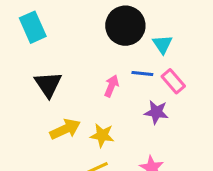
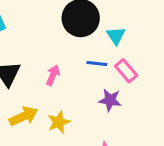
pink arrow: (111, 86) -> (53, 75), moved
yellow star: (102, 135) -> (59, 122), turned -30

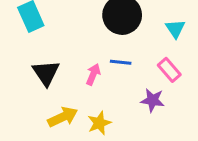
cyan triangle: (116, 36) -> (175, 29), moved
blue line: (97, 63) -> (121, 62), moved

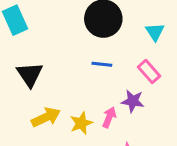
pink arrow: (93, 74) -> (109, 117), moved

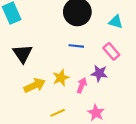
cyan triangle: (155, 32) -> (116, 22), turned -40
yellow star: (81, 123) -> (61, 78), moved

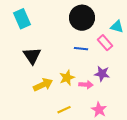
pink rectangle: (111, 51) -> (105, 43), moved
pink arrow: (82, 85) -> (86, 85), turned 72

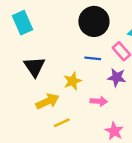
purple star: (102, 74) -> (117, 77), moved
yellow star: (67, 78) -> (73, 81), moved
yellow line: (64, 110) -> (62, 123), moved

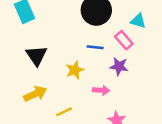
yellow arrow: (48, 101) -> (35, 94), moved

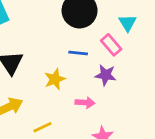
cyan triangle: (138, 21) -> (128, 23), turned 42

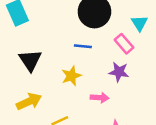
blue line: (78, 53) -> (83, 46), moved

